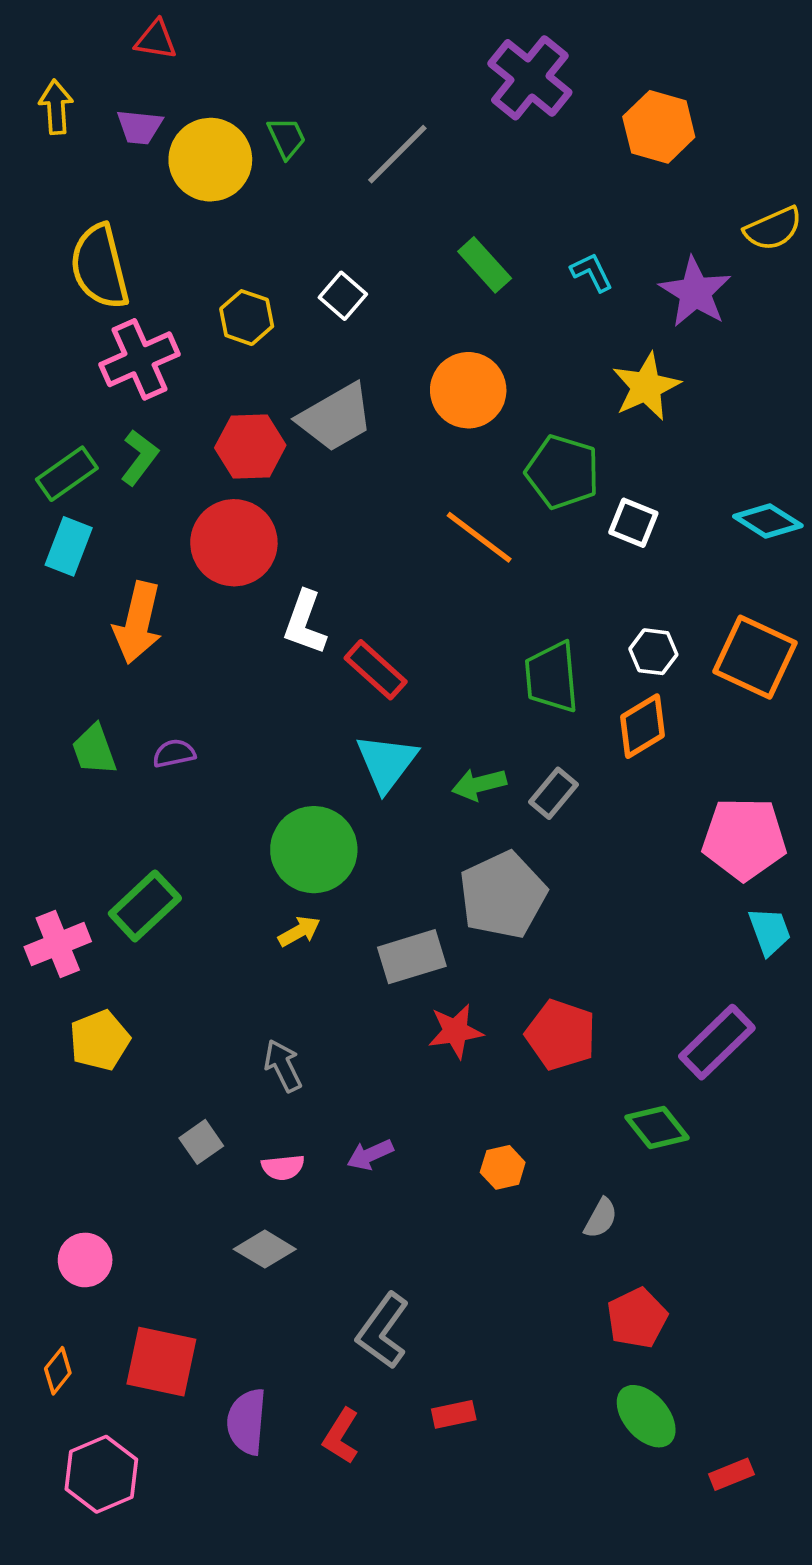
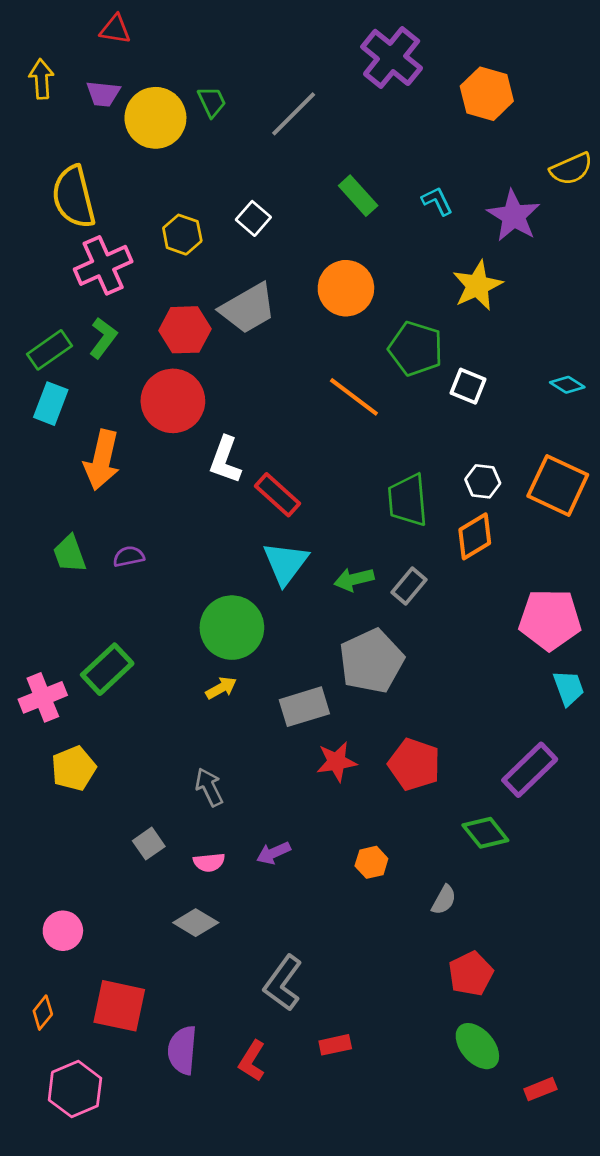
cyan diamond: (768, 521) -> (567, 385), size x0.7

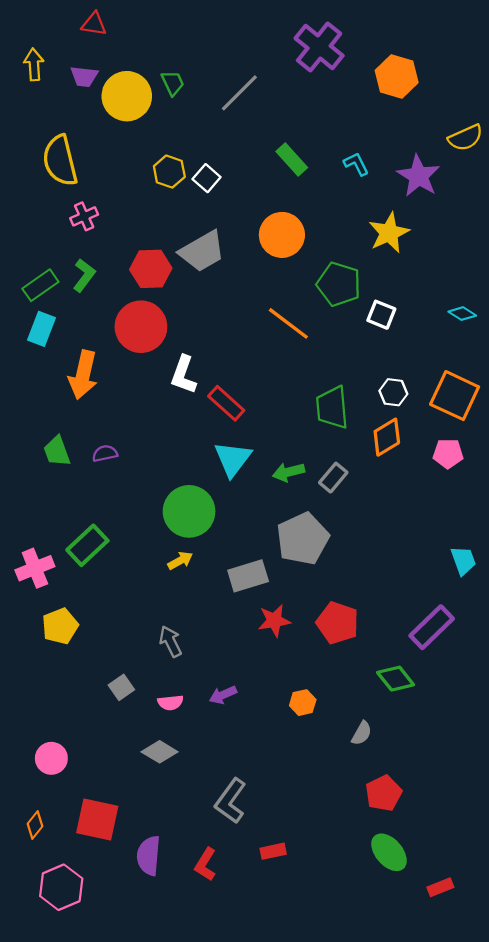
yellow hexagon: (182, 235) -> (169, 172), moved
pink cross: (103, 265) -> (84, 216), size x0.6
pink pentagon: (550, 620) -> (448, 453), moved, size x0.6

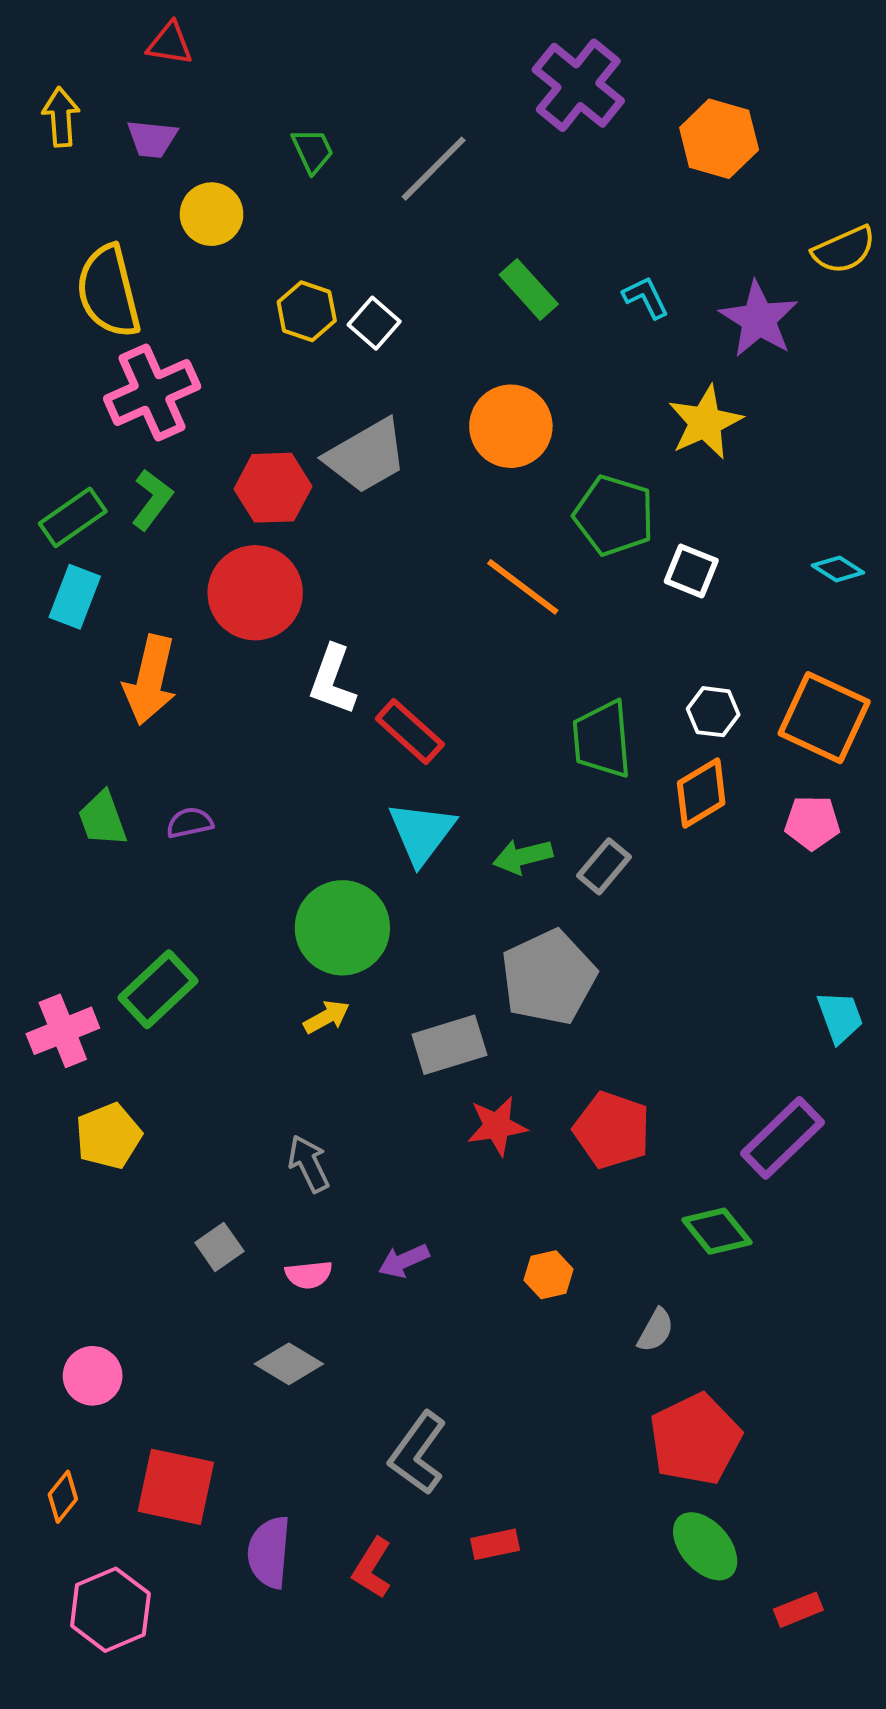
yellow circle: (127, 96) -> (212, 214), moved, size x0.7
pink cross: (84, 216) -> (152, 393), size x1.8
red pentagon: (384, 793) -> (695, 1439), size x1.4

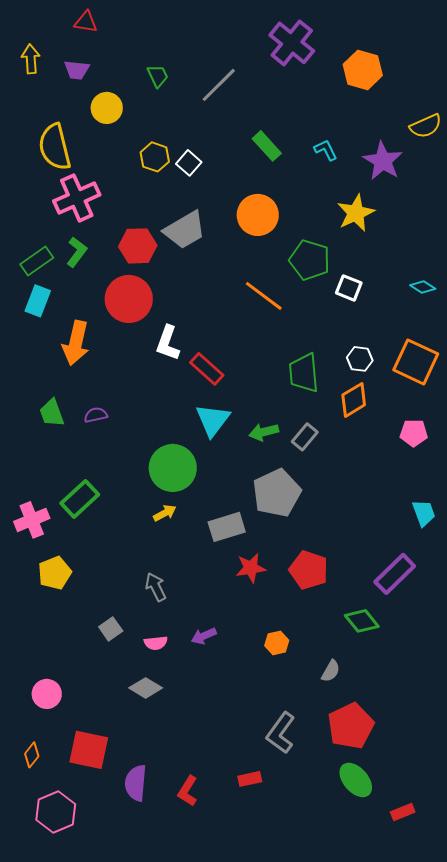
pink pentagon: (812, 823) -> (414, 433), moved
gray L-shape: (418, 1453) -> (281, 733), moved

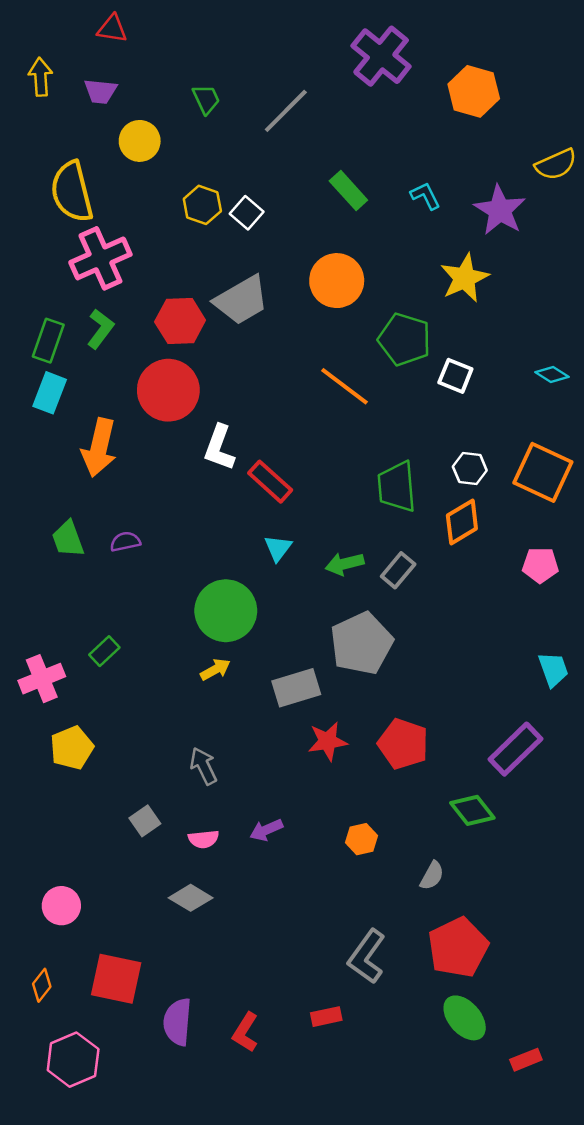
green rectangle: (37, 261) -> (48, 341), turned -36
cyan triangle: (213, 420) -> (278, 548), size x0.6
green rectangle: (80, 499) -> (104, 651), size x0.6

